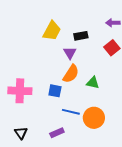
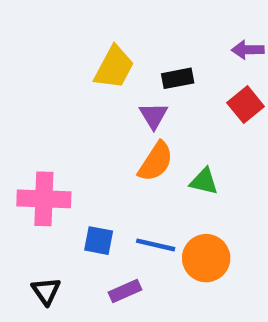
blue square: (55, 91) -> (99, 241), moved

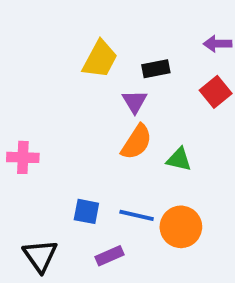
pink cross: (44, 199) -> (23, 157), moved, size x0.7
black triangle: (46, 291) -> (40, 256), size x1.4

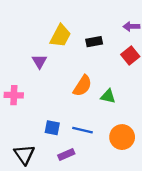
purple triangle: (135, 102) -> (39, 61), moved
orange circle: (181, 227) -> (122, 137), moved

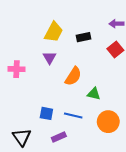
purple triangle: (39, 61) -> (49, 58), moved
pink cross: (14, 95) -> (16, 69), moved
green triangle: (108, 96) -> (94, 94), moved

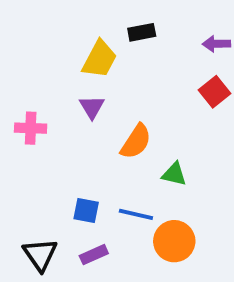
black rectangle: (84, 37) -> (142, 32), moved
orange circle: (108, 122) -> (174, 241), moved
purple rectangle: (59, 137) -> (94, 255), moved

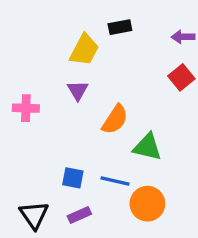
green triangle: (174, 174) -> (147, 147), size x1.4

